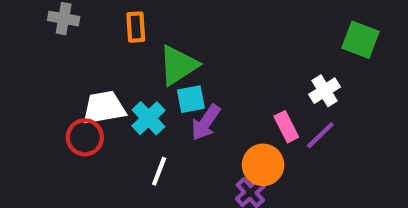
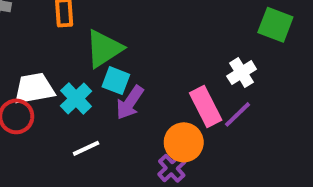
cyan square: (191, 99) -> (116, 81), turned 32
pink rectangle: (286, 127) -> (206, 106), size x1.4
white line: (159, 171) -> (86, 148), turned 44

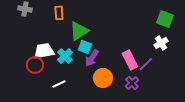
white cross: (242, 73) -> (161, 43), moved
orange circle: (184, 142) -> (103, 78), moved
white line: (86, 148) -> (59, 84), moved
purple cross: (172, 168) -> (132, 83), moved

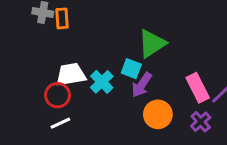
orange rectangle: (59, 13) -> (62, 18), moved
green triangle: (79, 31) -> (152, 44), moved
white line: (59, 84) -> (60, 123), moved

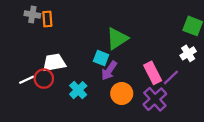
cyan cross: (102, 82) -> (78, 90), moved
purple cross: (201, 122) -> (155, 99), size x1.5
white line: (60, 123) -> (27, 80), moved

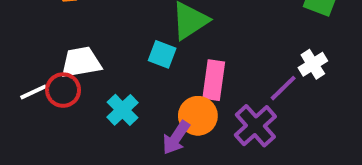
white cross: (188, 53) -> (313, 64), moved
purple arrow: (109, 71) -> (176, 138), moved
pink rectangle: (153, 73) -> (214, 80), moved, turned 35

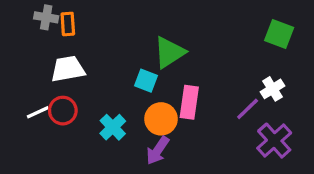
white trapezoid: (81, 62) -> (68, 69), moved
orange circle: (198, 116) -> (161, 119), moved
purple cross: (255, 126) -> (274, 141), moved

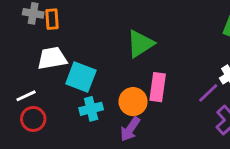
cyan square: (146, 81) -> (81, 77), moved, size x1.5
red circle: (63, 111) -> (33, 119), moved
cyan cross: (113, 127) -> (91, 109), turned 30

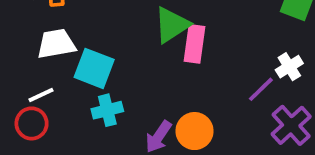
pink rectangle: (158, 87) -> (195, 44), moved
white line: (26, 96) -> (41, 95), moved
orange circle: (133, 102) -> (195, 131), moved

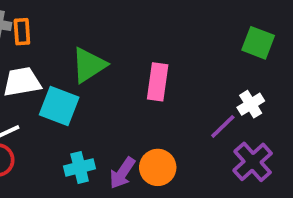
green triangle: (172, 25) -> (89, 65), moved
cyan cross: (107, 110) -> (80, 167), moved

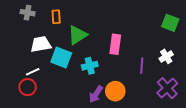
orange rectangle: (22, 32) -> (56, 17), moved
purple line: (223, 126) -> (142, 66), moved, turned -42
cyan cross: (80, 167) -> (90, 66), moved

